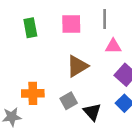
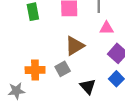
gray square: (69, 101) -> (63, 69), moved

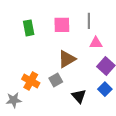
orange cross: (35, 70) -> (31, 81), turned 30

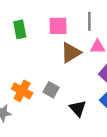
brown triangle: (67, 59) -> (71, 53), moved
gray square: (56, 80) -> (51, 90), turned -32

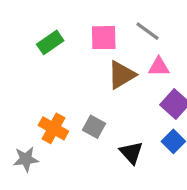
gray line: (89, 21) -> (147, 31), turned -54
green rectangle: (20, 29) -> (50, 42), turned 66

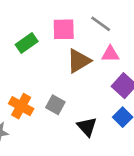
green rectangle: (50, 42) -> (27, 43), moved

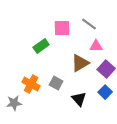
green rectangle: (27, 43) -> (41, 46), moved
brown triangle: (79, 61) -> (80, 63), moved

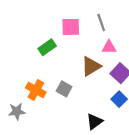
gray line: (89, 24) -> (101, 22), turned 35
black triangle: (79, 99) -> (94, 122), moved, turned 35

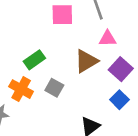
green rectangle: (47, 47) -> (34, 60), moved

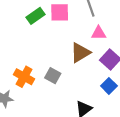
green rectangle: (34, 60) -> (35, 16), moved

